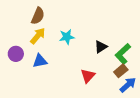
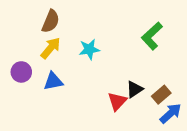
black triangle: (101, 47) -> (135, 89), moved
green L-shape: (123, 54) -> (152, 36), moved

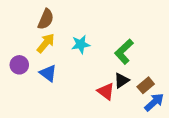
green L-shape: (152, 36) -> (124, 52), moved
blue triangle: (53, 81) -> (48, 73), turned 48
red triangle: (117, 101) -> (106, 91), turned -36

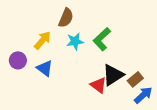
brown semicircle: (46, 19) -> (66, 18), moved
green L-shape: (124, 52) -> (102, 39), moved
black triangle: (122, 80) -> (113, 75), size x1.5

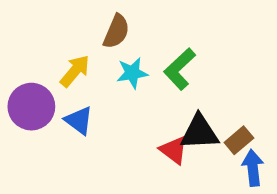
purple circle: (18, 60) -> (31, 107), size x1.5
black triangle: (113, 75) -> (199, 132), turned 30
blue arrow: (143, 95) -> (253, 168), turned -54

